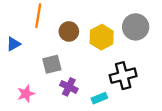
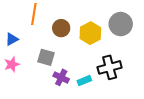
gray square: (52, 64) -> (46, 57), turned 30
pink star: (26, 94) -> (12, 64), moved
cyan rectangle: (99, 98) -> (84, 81), moved

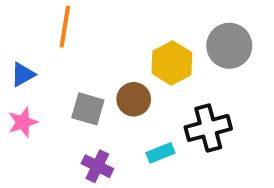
brown circle: (61, 28) -> (134, 99), moved
purple cross: (61, 77) -> (97, 166), moved

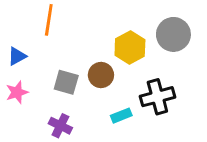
purple cross: (97, 166) -> (60, 126), moved

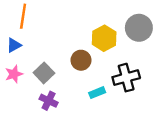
orange line: (49, 20) -> (23, 16), moved
gray square: (66, 82) -> (44, 73), moved, turned 30

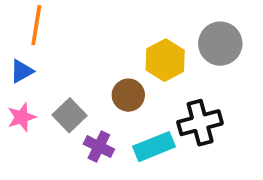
cyan rectangle: (97, 93) -> (154, 147), size x1.5
purple cross: (49, 101) -> (99, 147), moved

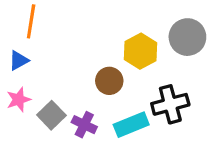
gray square: (69, 115) -> (51, 115), moved

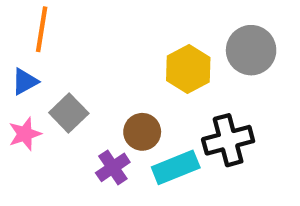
brown circle: (109, 81) -> (142, 132), moved
gray square: (51, 115) -> (69, 113), moved
purple cross: (84, 125) -> (113, 167), turned 30

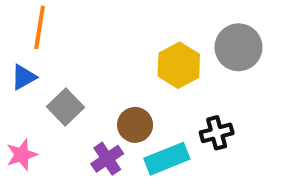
pink star: (25, 134) -> (22, 155), moved
black cross: (228, 140) -> (217, 133), size x0.7

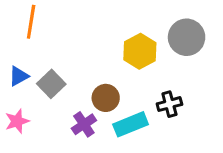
blue triangle: (24, 77) -> (19, 76), moved

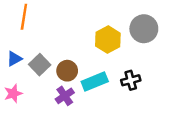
brown circle: (106, 98) -> (67, 71), moved
cyan rectangle: (131, 124) -> (95, 81), moved

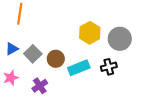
gray circle: (144, 29) -> (120, 39), moved
purple cross: (65, 96) -> (40, 86), moved

